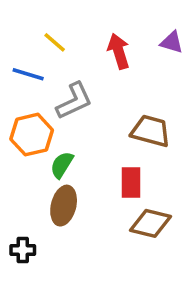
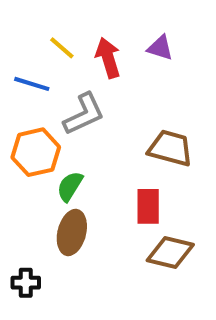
purple triangle: (172, 42) -> (160, 48), moved
red arrow: (119, 51) -> (108, 58), moved

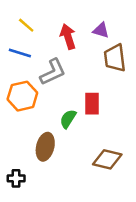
yellow line: (62, 48) -> (26, 25), moved
brown trapezoid: (170, 148) -> (115, 58), moved, turned -112
green semicircle: (70, 186) -> (68, 119), moved
red rectangle: (148, 206) -> (92, 104), moved

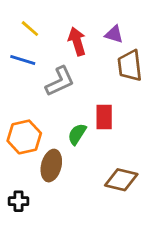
orange hexagon: (22, 96) -> (24, 137), moved

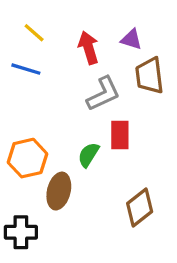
gray L-shape: (60, 81) -> (103, 94), moved
brown diamond: (121, 180) -> (140, 208), turned -52
black cross: (18, 201) -> (21, 232), size x1.4

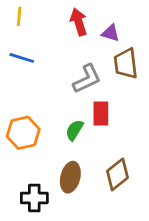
yellow line: (34, 33) -> (19, 16), moved, turned 54
red arrow: (88, 48) -> (79, 22), moved
brown ellipse: (59, 191) -> (70, 177), moved
black cross: (21, 232) -> (34, 198), moved

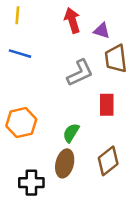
red rectangle: (101, 113) -> (107, 105), moved
green semicircle: (74, 130) -> (71, 133), moved

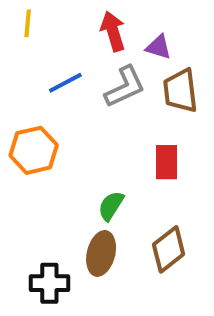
blue line: (20, 54) -> (65, 83), moved, turned -45
gray L-shape: (80, 73) -> (125, 87), moved
orange hexagon: (21, 123) -> (34, 150), moved

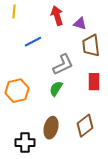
gray L-shape: (125, 87) -> (63, 65), moved
orange hexagon: (34, 150) -> (17, 91), moved
red rectangle: (167, 162) -> (94, 82), moved
green semicircle: (111, 206) -> (56, 89), moved

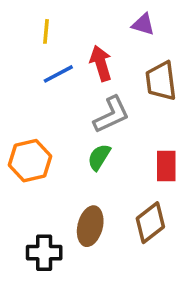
yellow line: (14, 12) -> (46, 31), moved
red arrow: (57, 16) -> (101, 63), moved
purple triangle: (80, 24) -> (143, 24), moved
red rectangle: (94, 82) -> (166, 166), moved

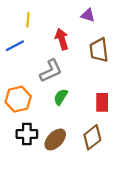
blue line: (58, 74) -> (15, 46), moved
gray L-shape: (111, 115) -> (51, 71), moved
brown ellipse: (90, 226) -> (55, 139), turned 30
black cross: (44, 253) -> (27, 134), moved

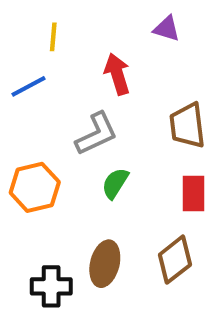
brown trapezoid: (99, 50) -> (187, 126), moved
black cross: (27, 134) -> (51, 286), moved
brown ellipse: (55, 139) -> (105, 264), turned -30

